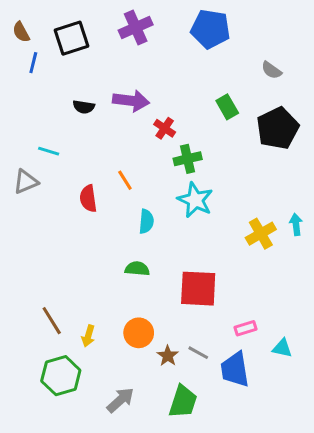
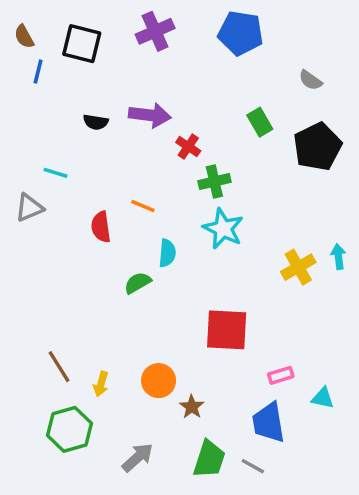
black square: (71, 38) -> (82, 44), turned 32
orange line: (125, 180) -> (143, 206), turned -35
green semicircle: (137, 269) -> (138, 283), moved, turned -35
gray line: (198, 353) -> (253, 466), moved

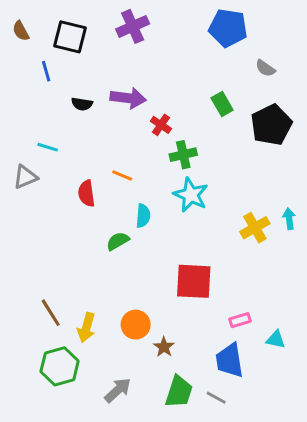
blue pentagon: (241, 33) -> (228, 28), moved
blue line: (38, 71) -> (46, 71), moved, turned -30
yellow arrow: (101, 384) -> (86, 328), size x1.4

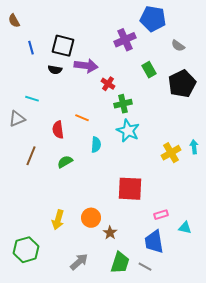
purple cross: (133, 26) -> (125, 40), moved
black square: (70, 37) -> (63, 46), moved
green semicircle: (118, 241) -> (65, 162), moved
brown line: (51, 313) -> (31, 156), moved, turned 54
green hexagon: (60, 366) -> (26, 250), moved

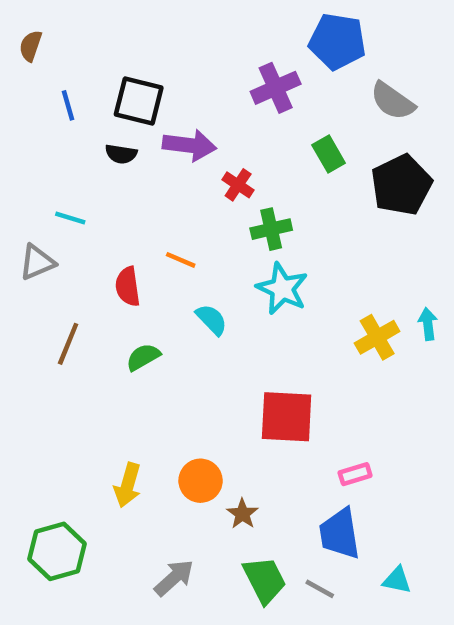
brown semicircle: (14, 21) -> (31, 46), turned 48
gray semicircle: (178, 46) -> (393, 101), size x1.5
cyan semicircle: (96, 145) -> (212, 320), turned -49
cyan triangle: (185, 228) -> (397, 580), moved
green trapezoid: (120, 263) -> (265, 580), turned -45

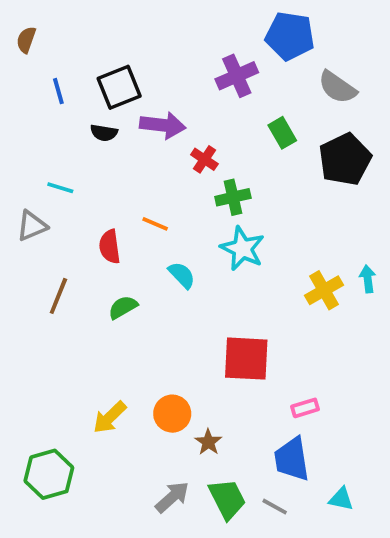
black square: (139, 101) -> (119, 87), turned -36
yellow arrow: (128, 485) -> (110, 417), turned 30
gray arrow: (174, 578) -> (172, 497), moved

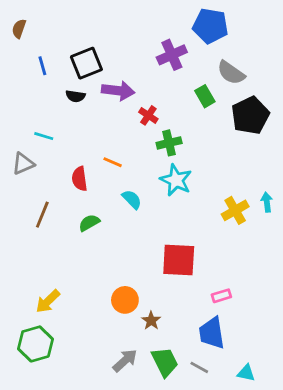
gray semicircle: (337, 87) -> (231, 73), moved
yellow arrow: (110, 417) -> (48, 301), moved
cyan triangle: (341, 499) -> (246, 373), moved

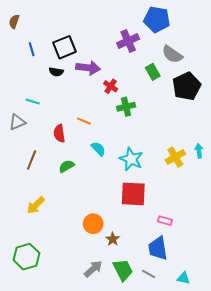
cyan star: (176, 180) -> (131, 159), moved
pink rectangle: (221, 296) -> (165, 221), turned 32
yellow arrow: (48, 301) -> (36, 205), moved

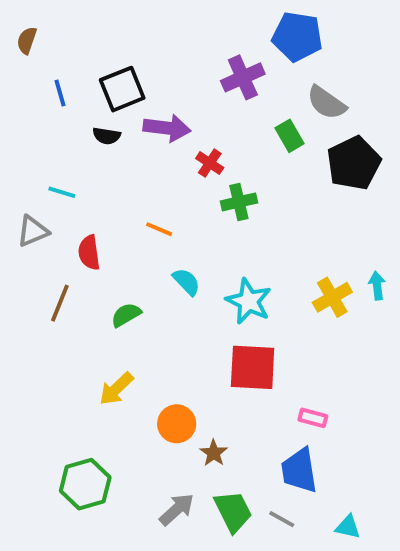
red semicircle: (59, 133) -> (89, 253), moved
yellow arrow: (36, 205) -> (116, 389), moved
green hexagon: (26, 257) -> (85, 484), moved

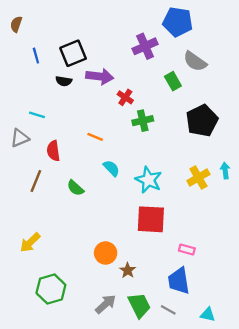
black pentagon: (354, 163) -> (202, 121), moved
green semicircle: (126, 315) -> (75, 188), turned -108
yellow arrow: (116, 389) -> (30, 243), moved

